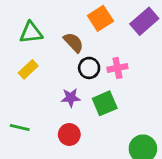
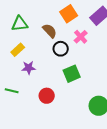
pink cross: (117, 68) -> (81, 37), moved, turned -32
purple star: (71, 98) -> (29, 68), moved

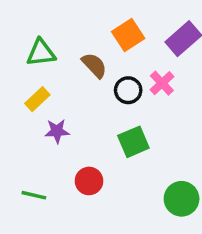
pink cross: (81, 37) -> (162, 83), moved
black circle: (61, 49) -> (128, 90), moved
green line: (12, 91) -> (34, 195), moved

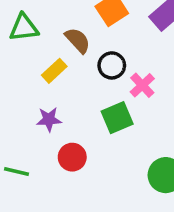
pink cross: (162, 83) -> (142, 85), moved
yellow rectangle: (37, 99) -> (54, 71), moved
purple star: (57, 131) -> (49, 119), moved

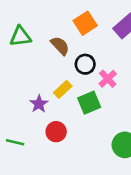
yellow rectangle: (54, 71) -> (63, 89), moved
purple star: (49, 119) -> (39, 104), turned -30

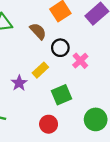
green square: (89, 103) -> (62, 95), moved
red circle: (56, 132) -> (49, 124), moved

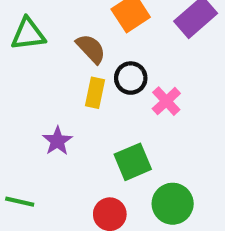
yellow rectangle: (40, 70) -> (95, 93), moved, turned -35
green circle: (96, 119) -> (173, 204), moved

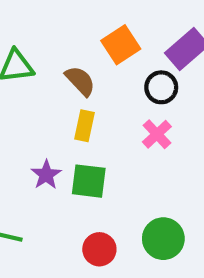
black circle: (131, 78) -> (161, 87), moved
green square: (133, 162) -> (89, 181), moved, turned 30

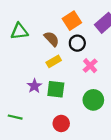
black circle: (161, 87) -> (77, 43), moved
yellow rectangle: (84, 126) -> (54, 61), turned 48
green circle: (163, 239) -> (93, 100), moved

